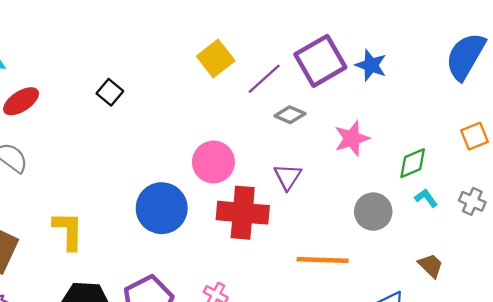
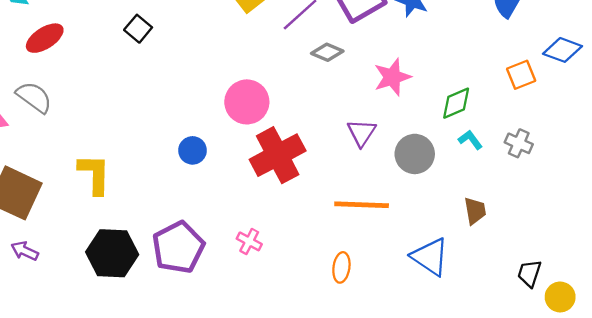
purple triangle: (288, 177) -> (362, 133), moved
blue circle: (162, 208) -> (192, 150), size x0.5
red cross: (243, 213) -> (278, 155), turned -33
brown trapezoid: (431, 266) -> (475, 211), turned 36

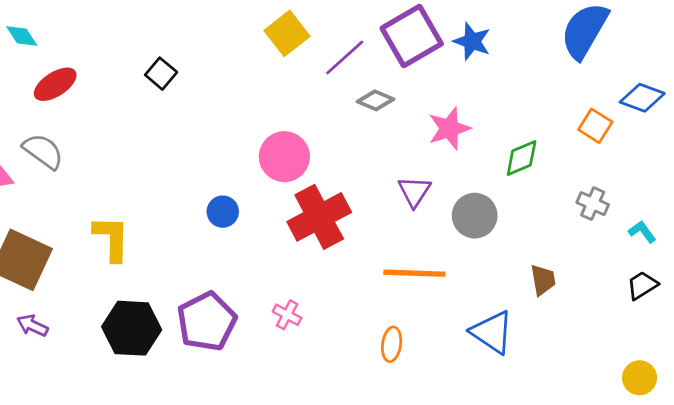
orange square: (521, 75) -> (595, 126), turned -36
cyan L-shape: (470, 140) -> (642, 232), moved
black trapezoid: (529, 273) -> (642, 285), moved, turned 40

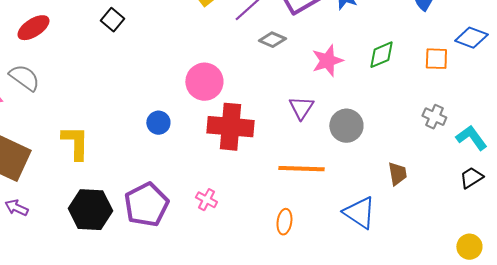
orange square: (595, 126) -> (436, 59), turned -30
green diamond: (522, 158) -> (381, 55), moved
red cross: (319, 217) -> (230, 127), turned 33
cyan L-shape: (642, 232) -> (471, 138), size x1.5

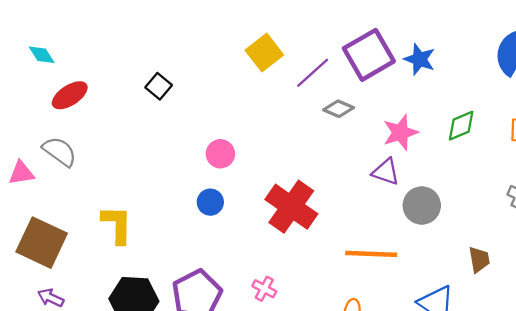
pink circle: (204, 82) -> (220, 154), moved, size x0.7
purple triangle: (301, 108) -> (386, 172), moved, turned -44
red cross: (230, 127) -> (291, 207), turned 30

